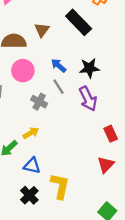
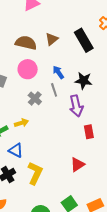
red rectangle: (111, 134) -> (89, 132), moved

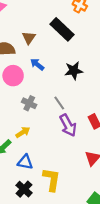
blue arrow: (58, 72) -> (37, 64), moved
gray line: (54, 90) -> (59, 103), moved
purple arrow: (76, 106) -> (68, 125), moved

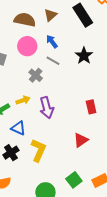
black star: (74, 71) -> (84, 56), turned 30
gray line: (59, 103) -> (53, 61), moved, turned -40
purple arrow: (68, 125) -> (47, 108), moved

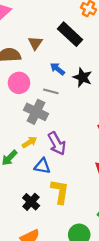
blue arrow: (52, 41) -> (57, 69), moved
gray cross: (36, 75) -> (36, 112), size x1.5
blue triangle: (18, 128) -> (42, 166), moved

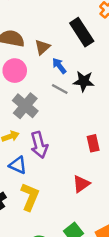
brown triangle: (35, 43) -> (42, 47), moved
black star: (82, 77) -> (84, 81), turned -30
gray line: (51, 91) -> (60, 89), moved

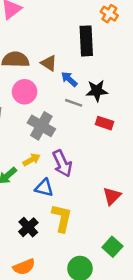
black rectangle: (82, 32) -> (86, 41), turned 40
brown triangle: (42, 47) -> (49, 63), turned -35
red rectangle: (93, 143) -> (105, 123), moved, turned -49

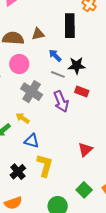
brown triangle: (49, 63) -> (38, 34), moved, turned -48
yellow arrow: (32, 160) -> (23, 118), turned -120
purple arrow: (62, 163) -> (61, 101), moved

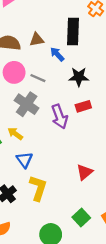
blue arrow: (55, 55) -> (57, 54), moved
gray line: (58, 74) -> (38, 78), moved
red rectangle: (82, 91) -> (83, 106), turned -40
blue triangle: (32, 141) -> (24, 160), turned 35

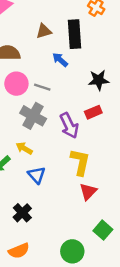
brown triangle: (37, 39) -> (44, 31), moved
black star: (79, 77) -> (99, 80), moved
red triangle: (85, 172) -> (88, 192), moved
yellow L-shape: (38, 188) -> (80, 162), moved

